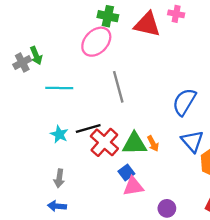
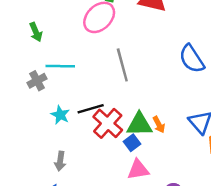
gray cross: (22, 63) -> (37, 81), moved
blue semicircle: (184, 102) -> (192, 59), moved, turned -64
blue square: (126, 172) -> (132, 143), moved

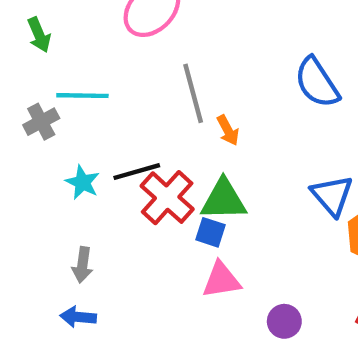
orange arrow: (159, 125) -> (228, 130), moved
blue square: (132, 143) -> (211, 232), turned -35

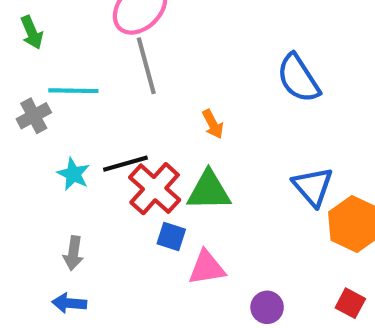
gray line: (193, 93) -> (146, 66), moved
blue square: (211, 232) -> (171, 237), moved

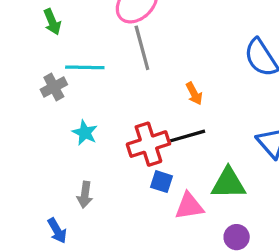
black line: (125, 164) -> (188, 136), moved
red cross: (155, 189) -> (148, 144), turned 30
green triangle: (209, 191) -> (228, 183), moved
blue arrow: (69, 303) -> (57, 231), moved, turned -125

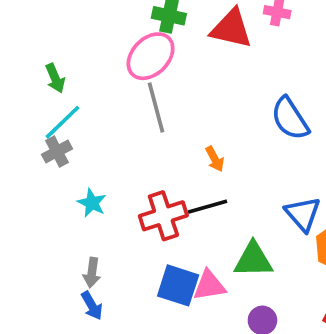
cyan line: (85, 67) -> (62, 122), moved, turned -45
blue square: (162, 182) -> (178, 285), moved, size x1.6
blue arrow: (57, 231) -> (92, 306), moved

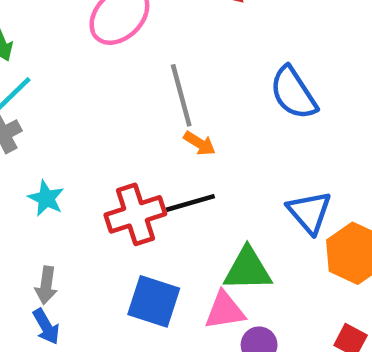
gray line: (156, 108) -> (181, 95), moved
orange arrow: (215, 159) -> (200, 143), turned -30
pink triangle: (209, 285) -> (225, 310), moved

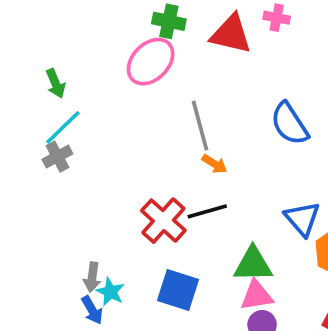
cyan star: (46, 198) -> (110, 292), moved
red cross: (135, 214) -> (163, 221), turned -30
pink triangle: (225, 310) -> (257, 295), moved

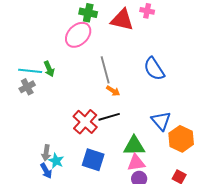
green arrow: (56, 83) -> (49, 69), moved
cyan line: (63, 127) -> (30, 71), turned 50

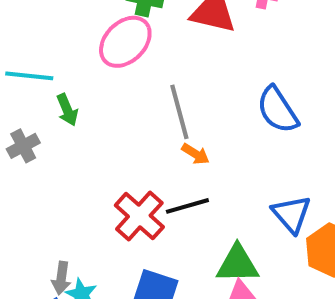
cyan line: (30, 71) -> (29, 76), moved

